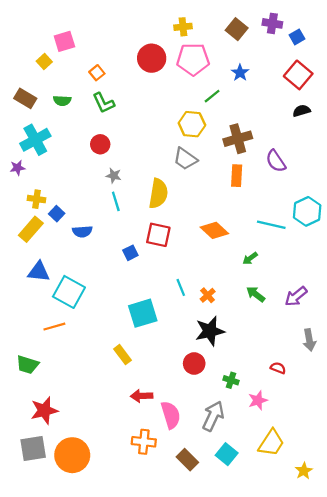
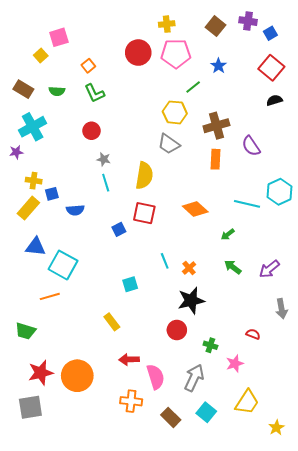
blue square: (57, 214) -> (52, 194), turned 32
cyan square: (143, 313) -> (130, 284), size x0.6
orange circle: (72, 455) -> (77, 376), moved

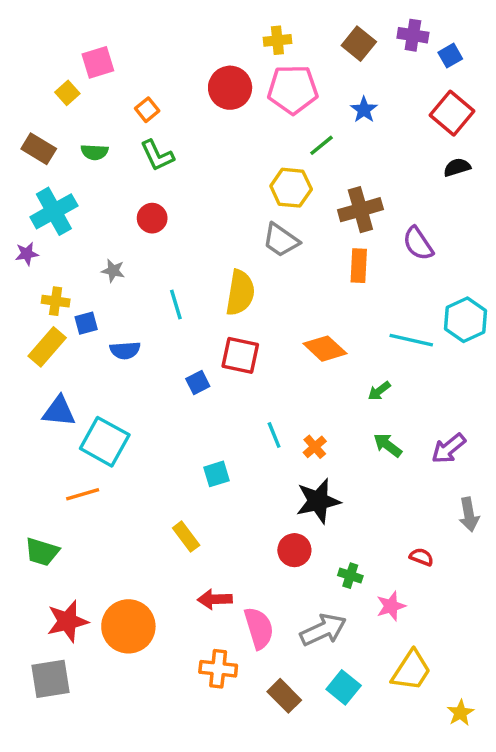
gray star: (104, 159) -> (113, 271), moved
gray arrow: (194, 378) -> (323, 630), turned 40

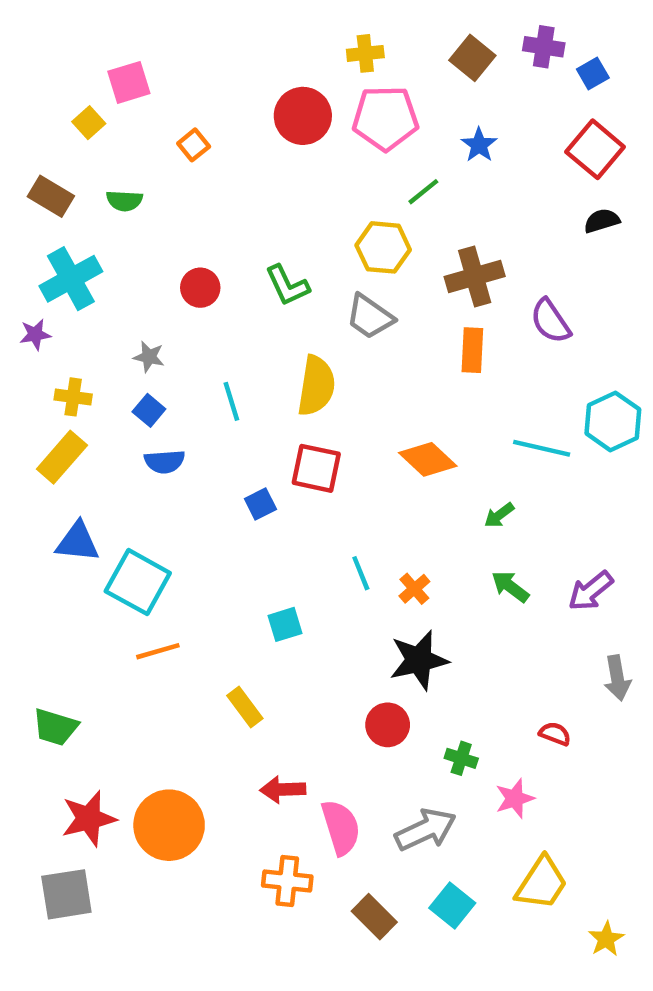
green L-shape: (157, 155) -> (287, 285), moved
blue square: (86, 323) -> (149, 410), moved, turned -35
orange line: (83, 494) -> (158, 651), moved

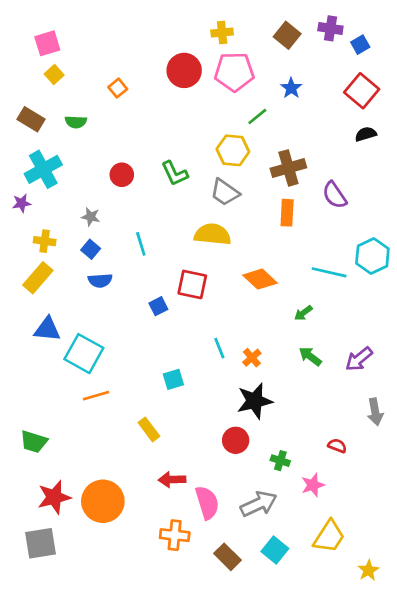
pink square: (129, 82) -> (47, 43), moved
yellow semicircle: (316, 386) -> (213, 234), moved, turned -93

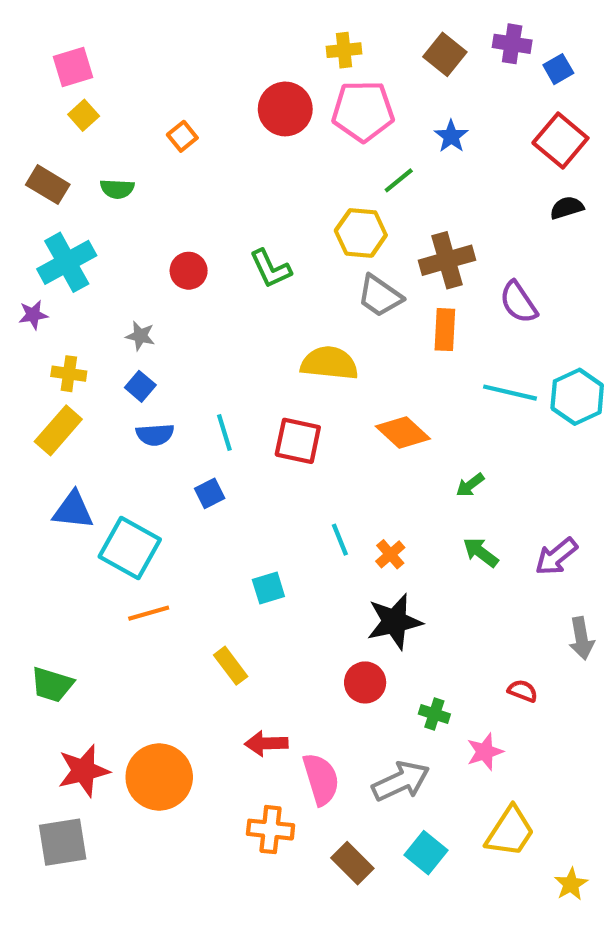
gray trapezoid: (225, 192) -> (380, 296), moved
cyan line: (141, 244) -> (224, 432), moved
cyan line: (329, 272) -> (510, 393), moved
blue square: (158, 306) -> (210, 493), moved

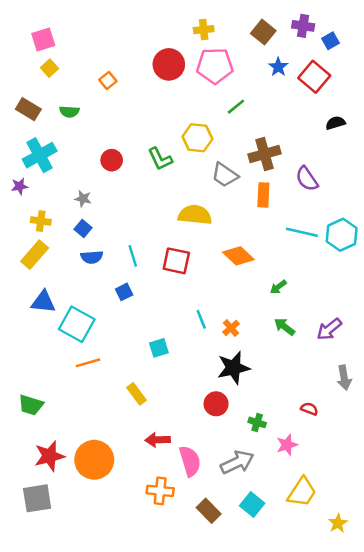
blue star: (451, 136) -> (278, 67), moved
red square: (560, 140) -> (314, 77), moved
yellow hexagon: (361, 233) -> (197, 138), moved

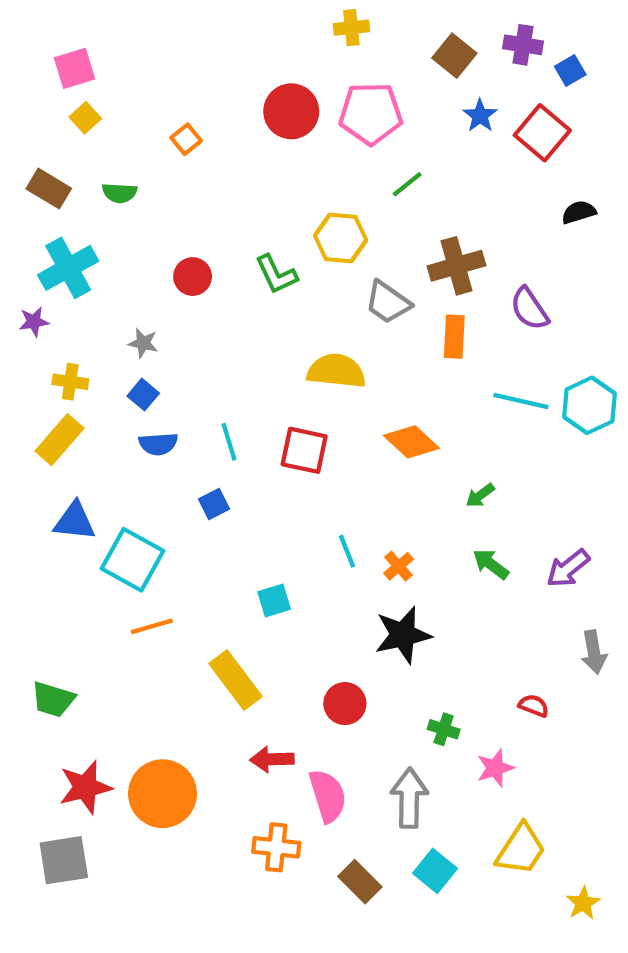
yellow cross: (204, 30) -> (351, 28), moved
yellow rectangle: (136, 394) -> (235, 680), size x1.5
red circle: (216, 404) -> (345, 704), moved
gray arrow: (237, 462) -> (409, 798), turned -64

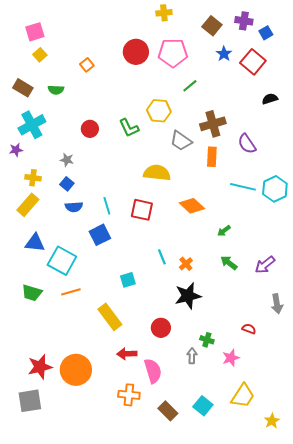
blue square: (214, 504) -> (100, 235), size x1.5
green trapezoid: (53, 699) -> (32, 293), moved
gray arrow: (409, 798) -> (192, 356), moved, size x0.6

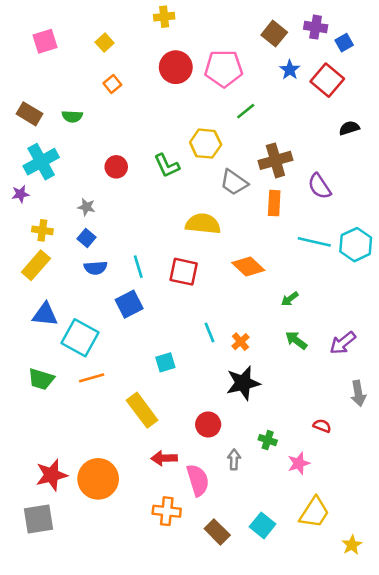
yellow cross: (164, 13) -> (164, 17), moved
yellow square: (40, 55) -> (105, 43), moved
gray arrow: (192, 356) -> (234, 459), moved

